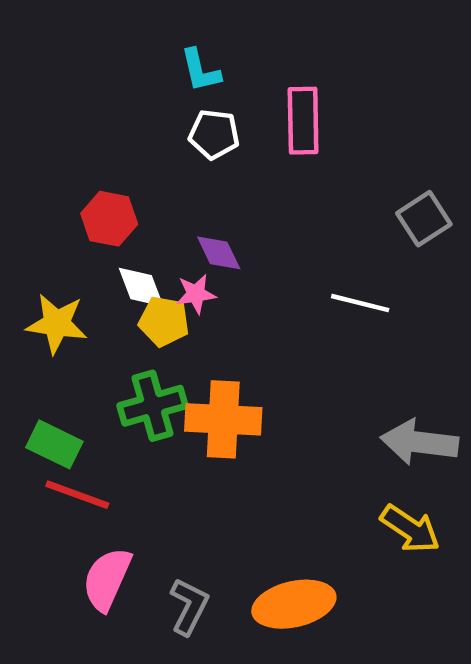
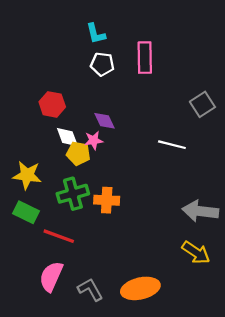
yellow star: (57, 324) -> (27, 175), moved
orange cross: (223, 419) -> (107, 200), size x0.7
red line: (77, 495) -> (59, 236), moved
gray L-shape: (189, 606) -> (90, 290), turned -56

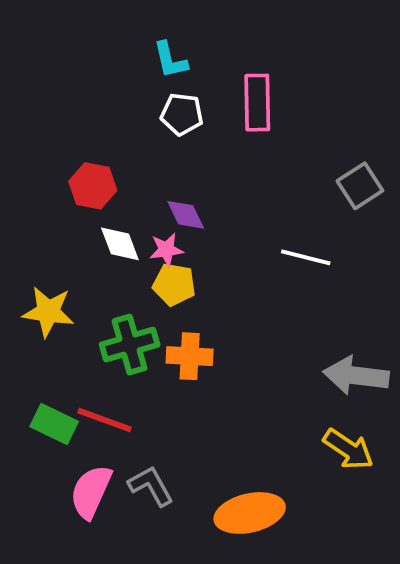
yellow pentagon: (78, 153) -> (174, 285), moved
green rectangle: (26, 212) -> (54, 424), moved
gray L-shape: (90, 290) -> (151, 486), moved

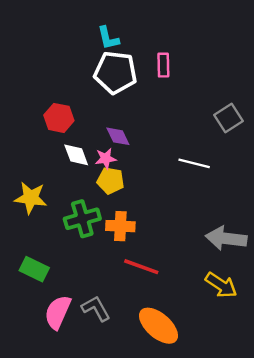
pink rectangle: (257, 103) -> (163, 65), size x0.7
white pentagon: (182, 114) -> (115, 72), size x1.6
red line: (104, 420) -> (141, 267), moved
orange ellipse: (250, 513) -> (158, 326), turned 54

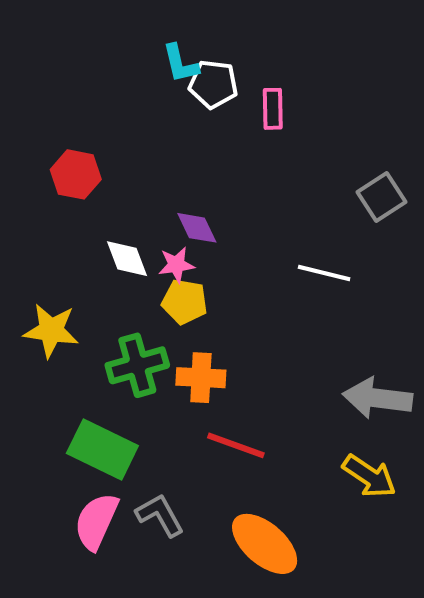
white pentagon: (115, 72) -> (213, 84), moved, size x0.7
red hexagon: (59, 118) -> (76, 174), moved
green rectangle: (34, 269) -> (102, 449), moved, size x1.4

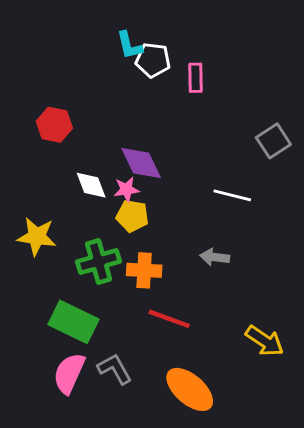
purple diamond: (197, 228) -> (141, 163), size x1.4
gray arrow: (377, 398) -> (215, 257), moved, size x0.6

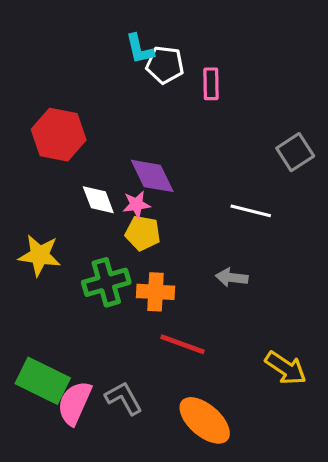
red hexagon: (54, 125) -> (59, 135), size x1.4
green rectangle: (74, 322) -> (43, 381), moved

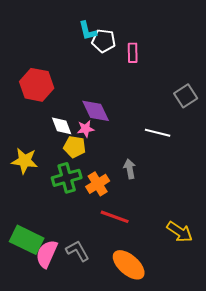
yellow pentagon: (143, 233) -> (75, 147), moved
gray arrow: (232, 278) -> (130, 169), moved, turned 72
orange cross: (155, 292) -> (98, 184), turned -35

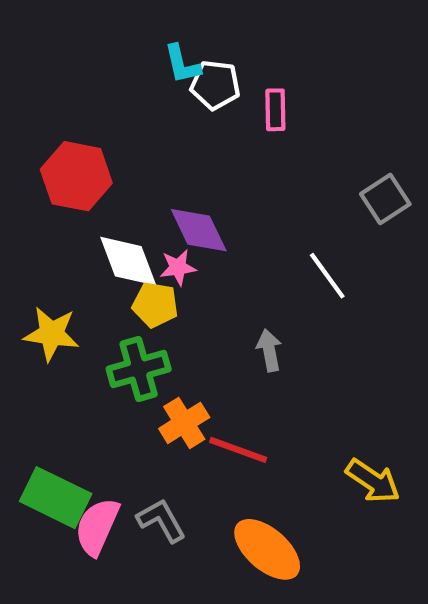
white diamond: (62, 126) -> (128, 261), size x1.4
white line: (158, 133) -> (327, 276), turned 40
orange cross: (98, 184) -> (184, 423), moved

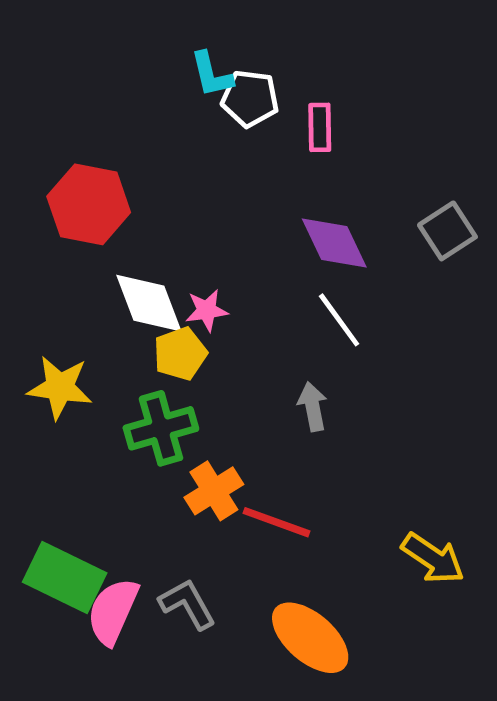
purple diamond: (199, 230) -> (334, 243), moved
white line: (327, 276) -> (339, 320), moved
yellow pentagon: (155, 305) -> (180, 354), turned -30

